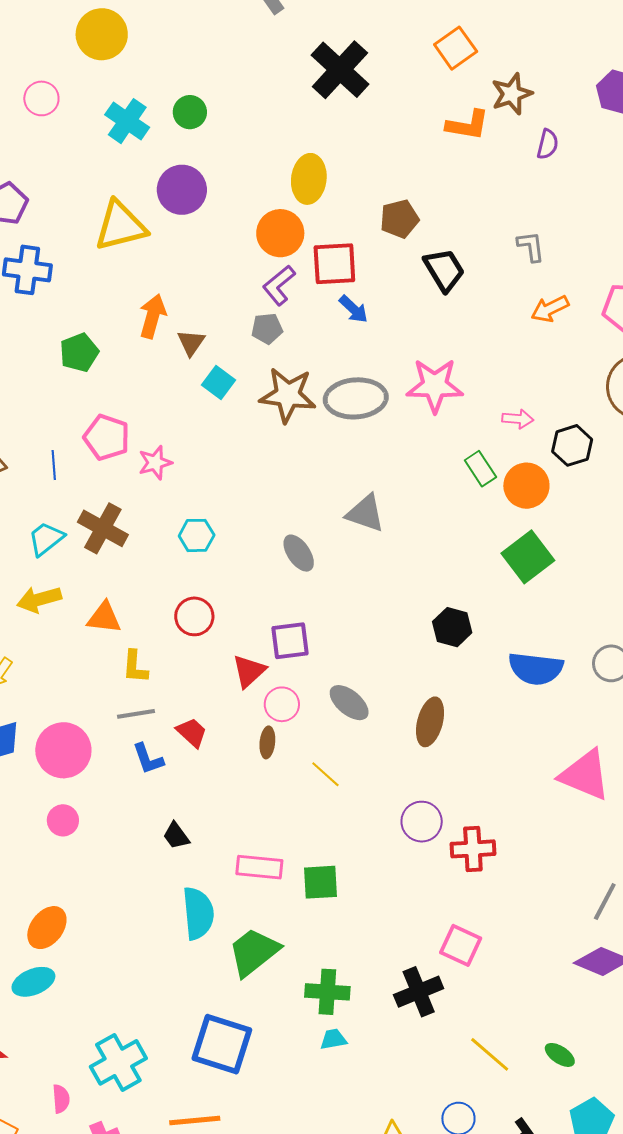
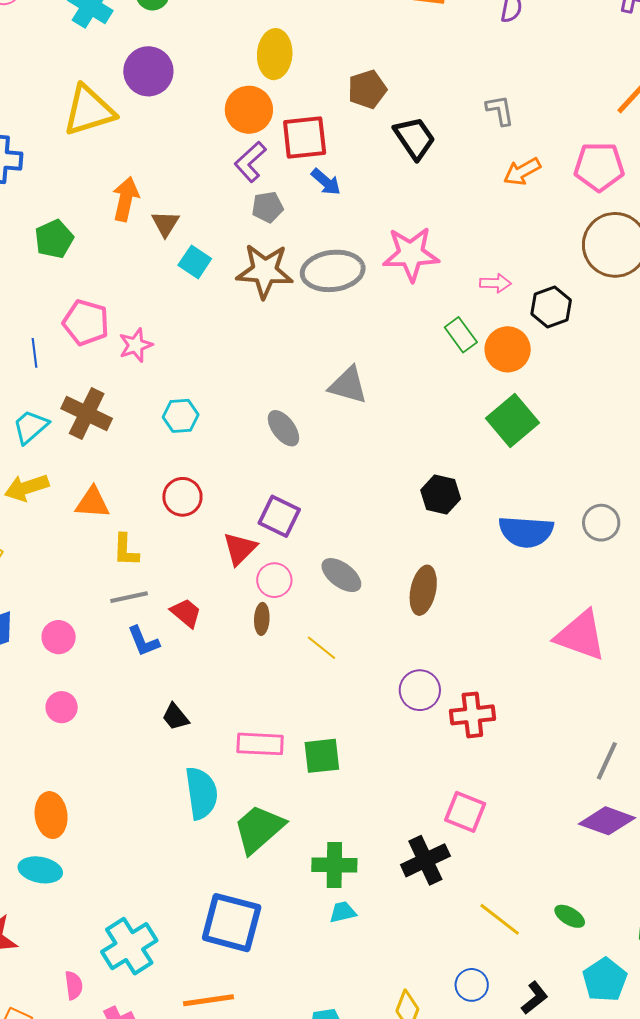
gray pentagon: (267, 329) -> (268, 207), moved
purple square: (290, 641) -> (279, 516), turned 36
pink circle: (63, 750) -> (59, 637), size x0.6
orange ellipse: (47, 928) -> (51, 815), turned -42
cyan ellipse: (33, 982) -> (40, 870), turned 36

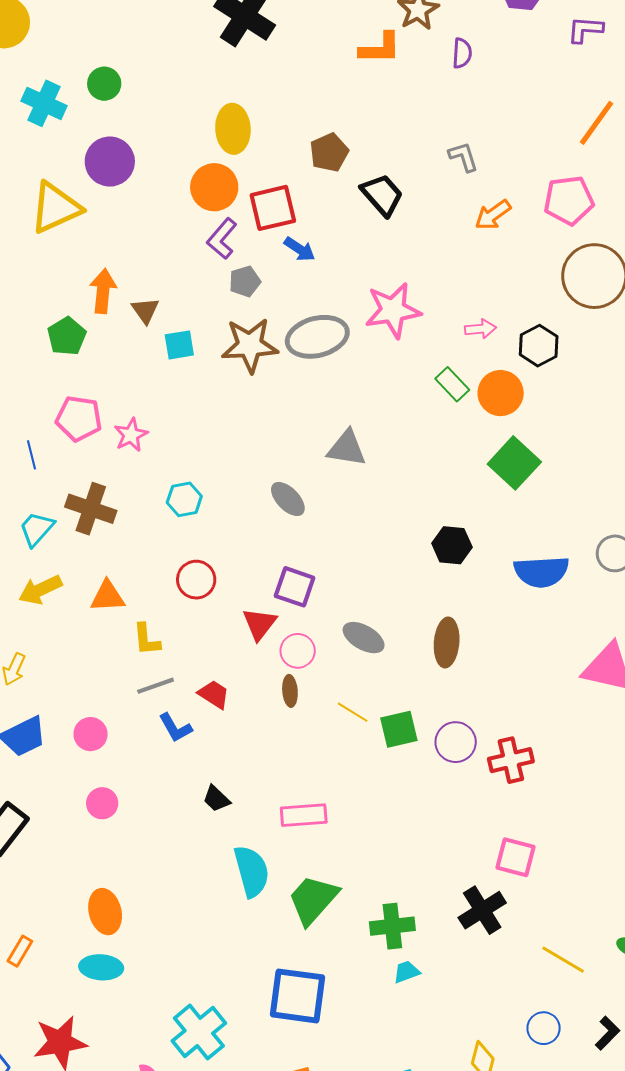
green pentagon: (54, 239) -> (67, 336), moved
cyan square: (195, 262) -> (179, 345), turned -36
green square: (322, 756) -> (399, 729), moved

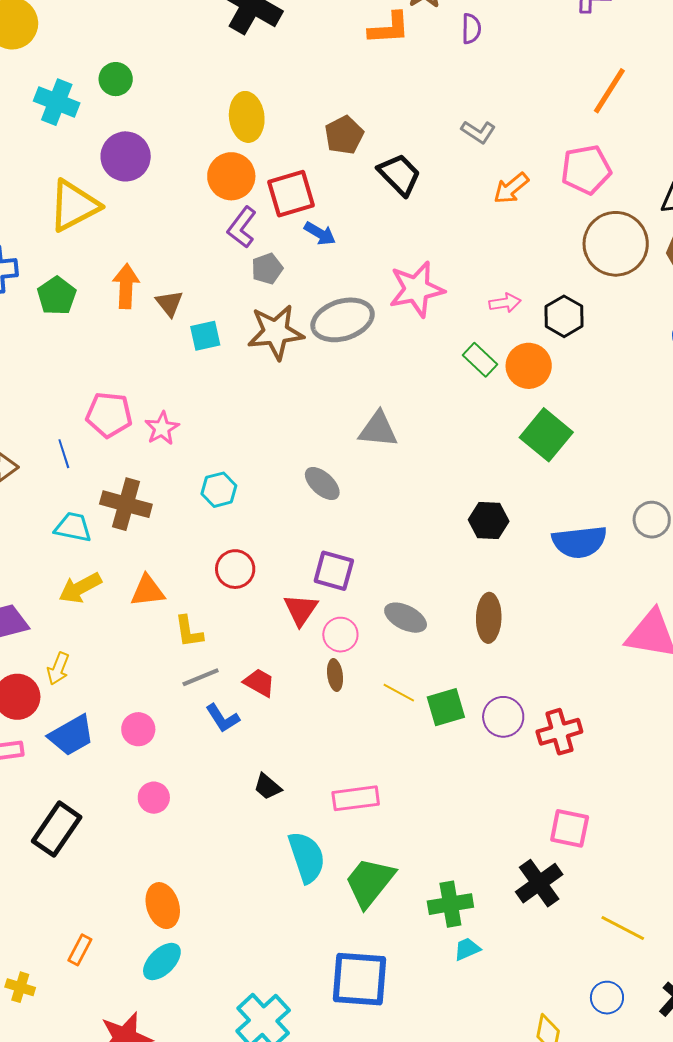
gray L-shape: (463, 157) -> (478, 132), turned 144
green pentagon: (67, 336) -> (57, 296), moved
cyan trapezoid: (37, 529) -> (73, 527), turned 63
cyan ellipse: (101, 967) -> (162, 962), turned -45

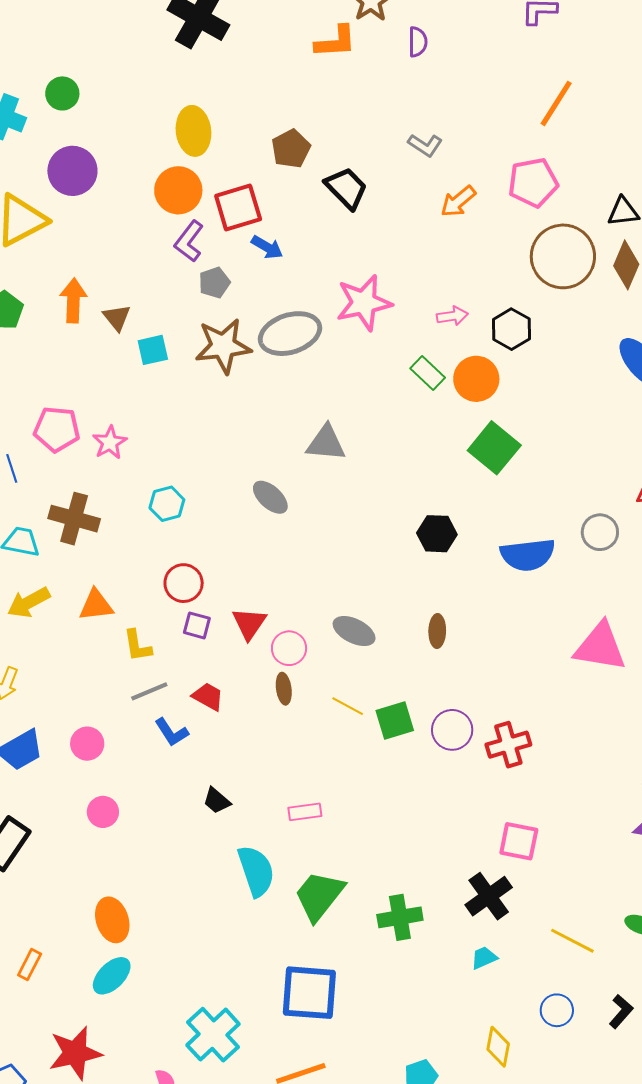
purple square: (334, 571) -> (197, 625), moved, size x0.7
brown ellipse: (489, 618) -> (437, 631), size x0.7
pink rectangle: (356, 798) -> (305, 812), size x0.7
cyan trapezoid: (467, 949) -> (484, 958), moved

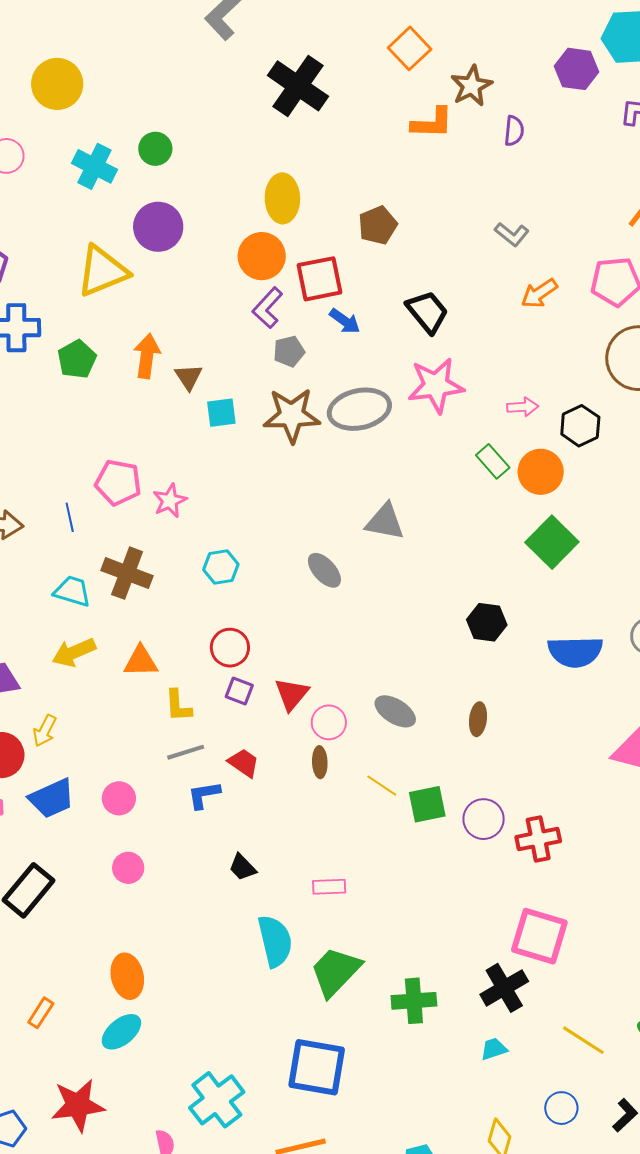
black trapezoid: (346, 188) -> (427, 312), moved
blue L-shape: (171, 732) -> (204, 795), turned 108
pink square: (519, 841) -> (539, 936), size x1.4

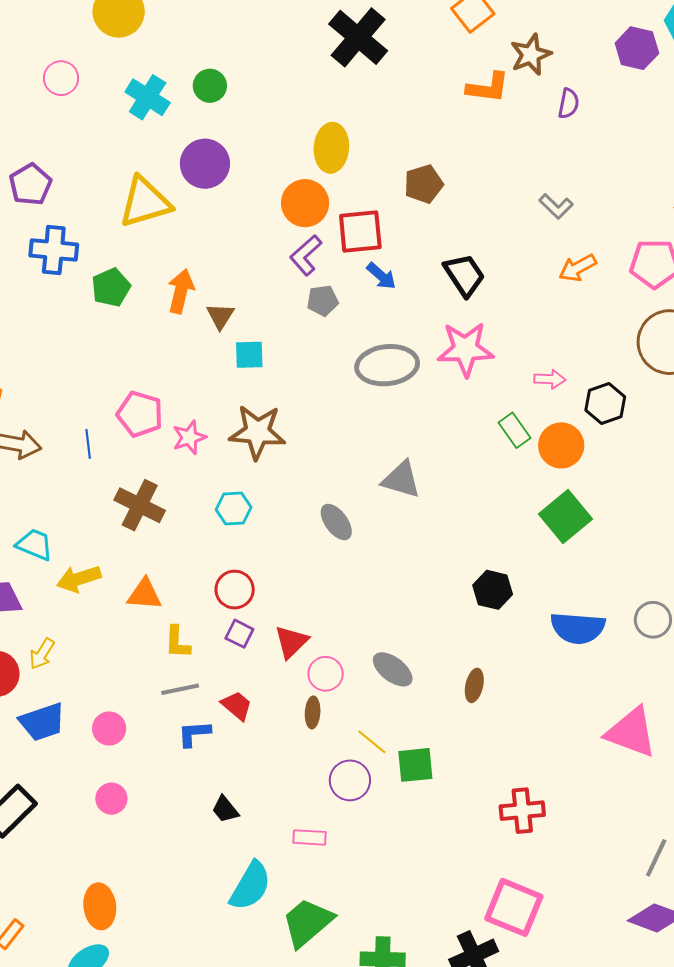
brown star: (292, 415) -> (257, 432), moved
cyan trapezoid: (72, 591) -> (35, 545), moved
purple circle: (484, 819) -> (350, 780), moved
cyan semicircle: (275, 941) -> (250, 886), turned 38

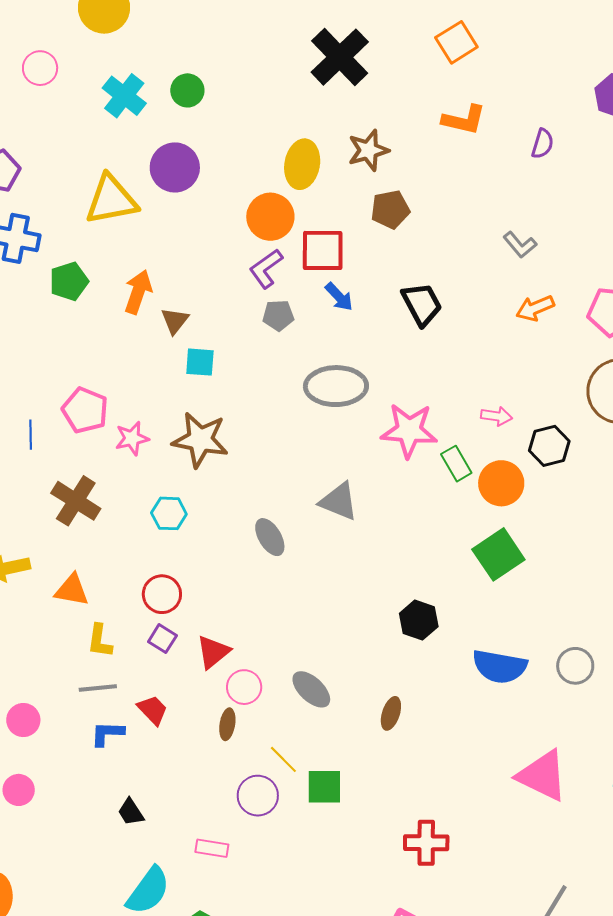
brown star: (531, 55) -> (368, 150), moved
pink star: (466, 349) -> (409, 430), moved

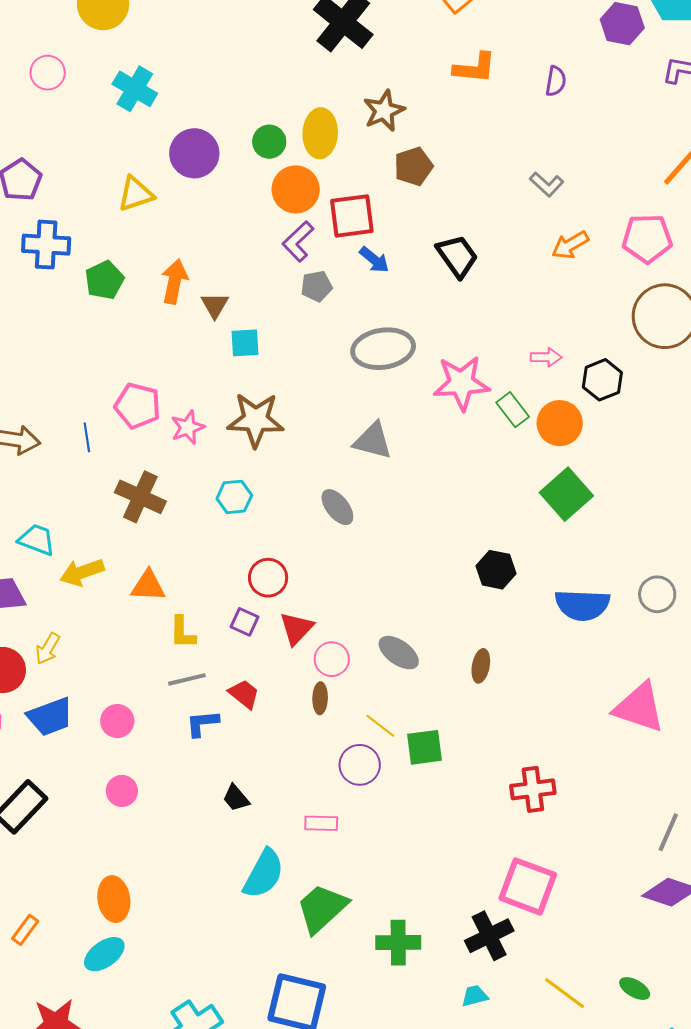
green circle: (187, 90) -> (269, 142), moved
yellow triangle: (111, 200) -> (136, 194), size x0.7
gray triangle: (339, 501) -> (373, 441), moved
red circle: (162, 594) -> (268, 578), moved

